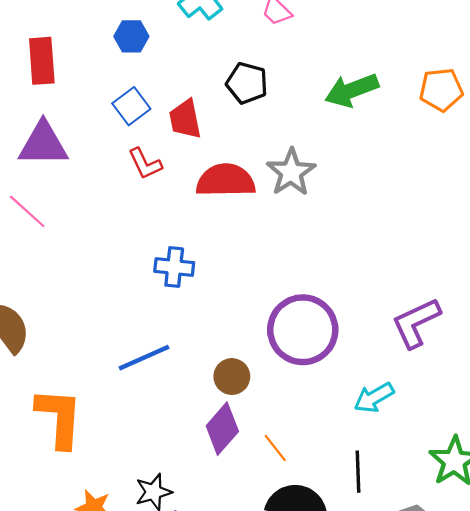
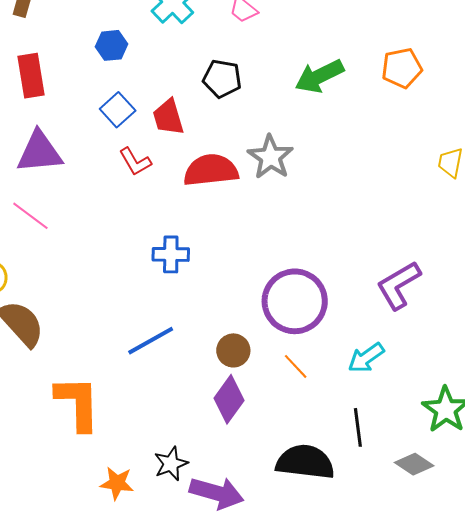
orange line: (275, 448) -> (296, 366), moved

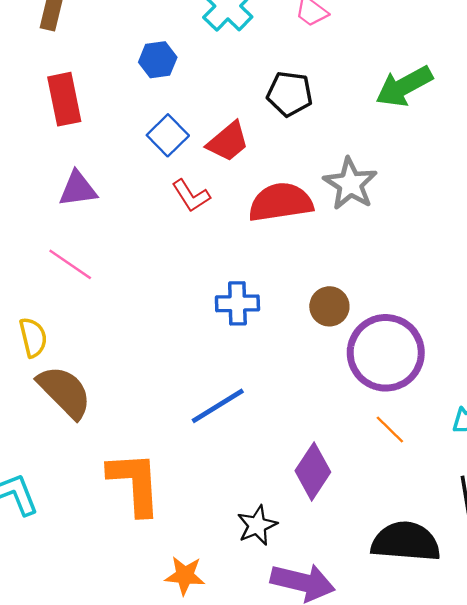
red trapezoid: (168, 117) -> (228, 142), turned -111
purple triangle: (39, 152) -> (78, 189), size x0.7
brown circle: (233, 350) -> (329, 306), moved
black star: (171, 464) -> (257, 525), moved

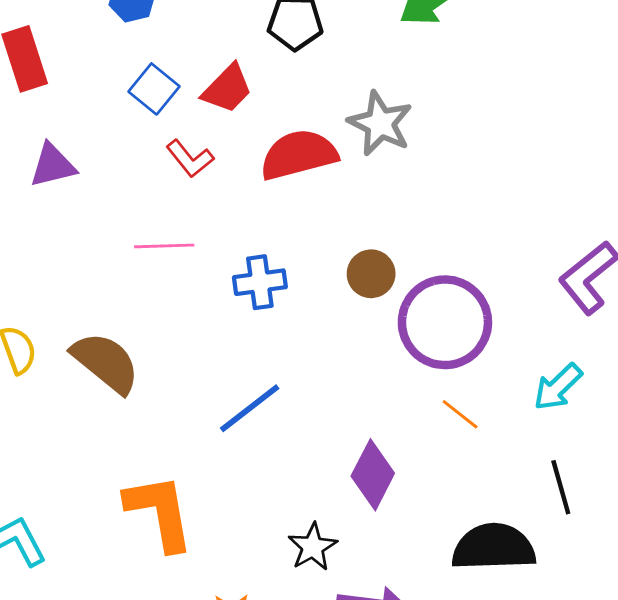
pink line: (70, 264) -> (164, 246), moved, turned -30
brown semicircle: (65, 392) -> (106, 363), moved

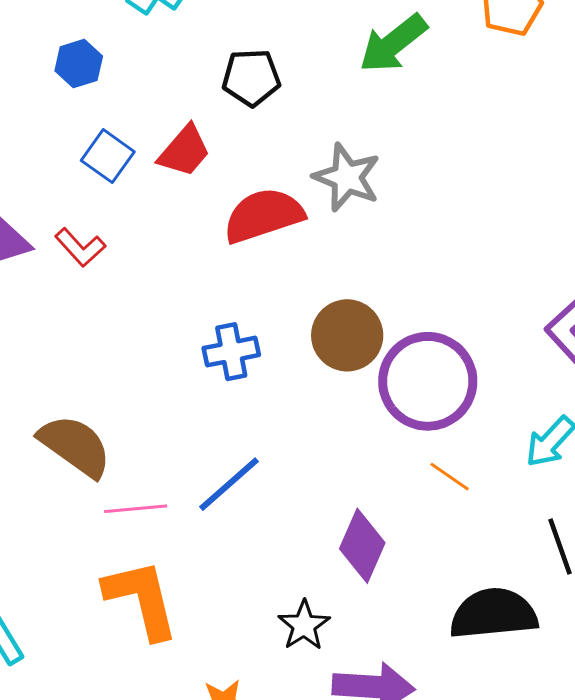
red L-shape: (190, 159) -> (80, 247), moved
pink line: (164, 246) -> (136, 509), moved
brown circle: (371, 274) -> (347, 335), size x1.4

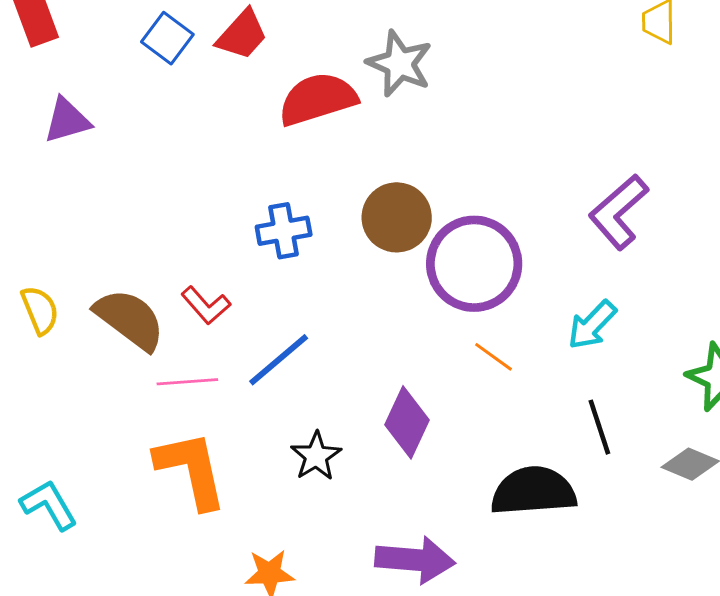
red L-shape: (80, 247) -> (206, 305), moved
black star: (304, 625) -> (316, 456), moved

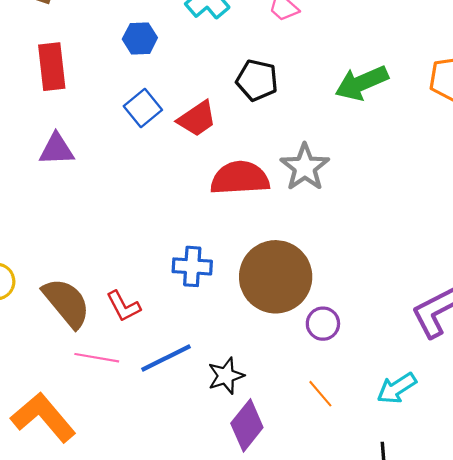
brown circle: (397, 217) -> (276, 277), size x1.4
purple circle: (474, 264) -> (323, 324), size x0.5
black star: (316, 456) -> (226, 376), moved
orange L-shape: (191, 470) -> (43, 417), moved, turned -42

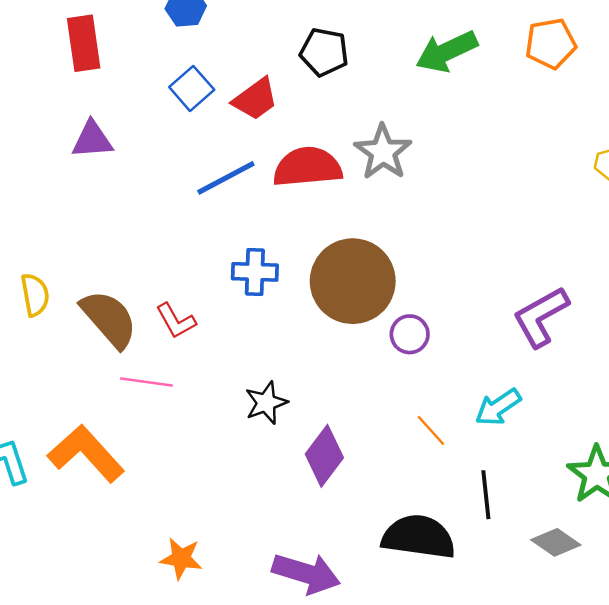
blue line: (166, 358) -> (226, 178), moved
black star: (226, 376) -> (266, 403), moved
orange line: (320, 394) -> (431, 430), moved

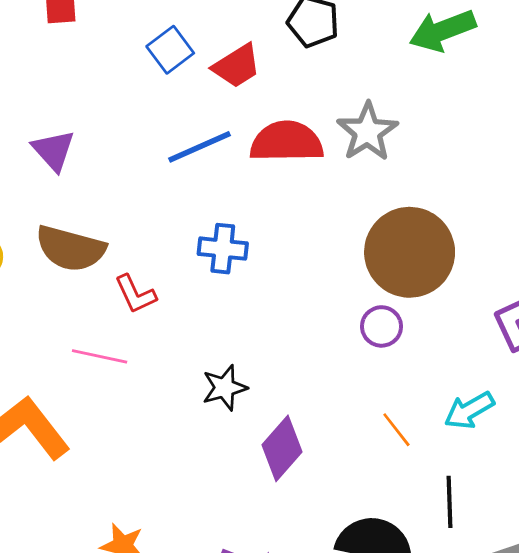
purple triangle: (92, 140) -> (53, 150), moved, turned 48
brown circle: (353, 281) -> (410, 252), moved
brown semicircle: (109, 319) -> (70, 248), moved, turned 142

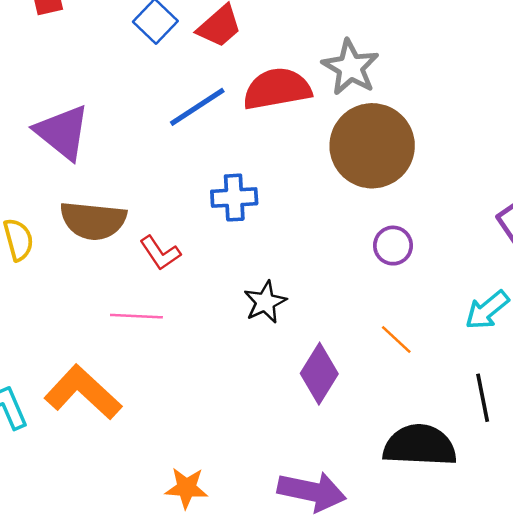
purple triangle: (53, 150) -> (62, 132), size x1.4
brown circle: (410, 252) -> (372, 146), moved
black star: (225, 388) -> (265, 302), moved
orange line: (396, 430) -> (396, 339), moved

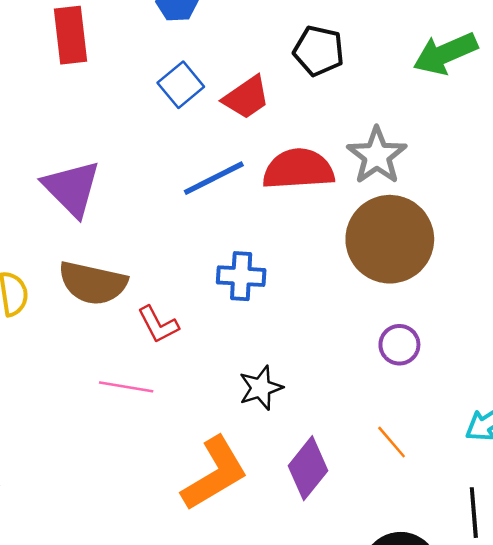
orange L-shape: (83, 392) -> (215, 474), moved, turned 100

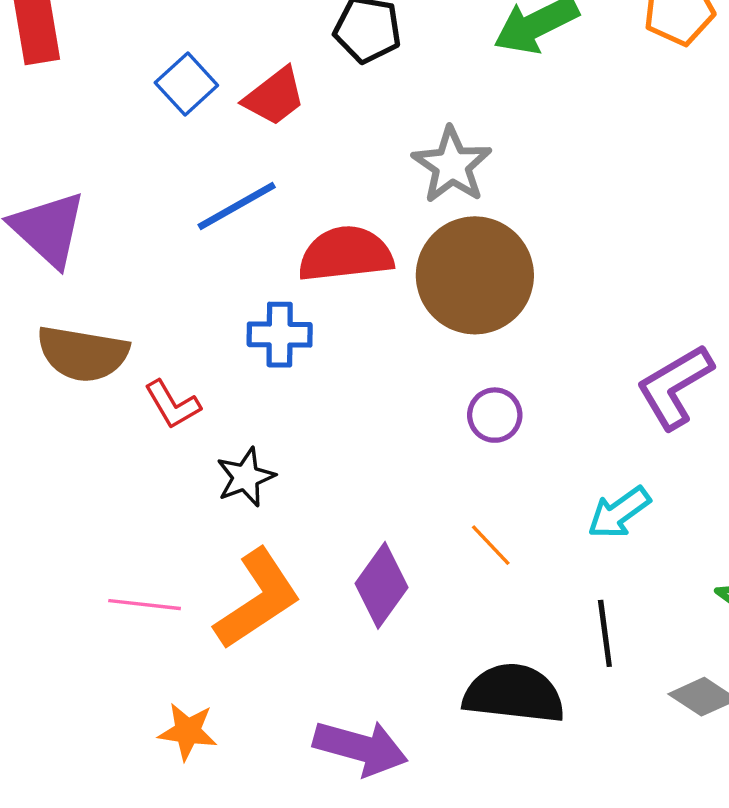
red semicircle: (298, 169) -> (346, 254), moved
pink line: (126, 387) -> (145, 605), moved
black star: (261, 388) -> (246, 477), moved

